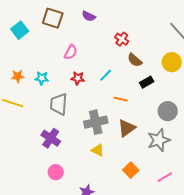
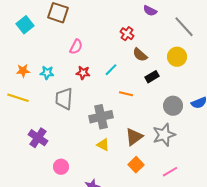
purple semicircle: (89, 16) -> (150, 11), moved
brown triangle: (127, 128) -> (134, 137), moved
purple cross: (51, 138) -> (38, 138), moved

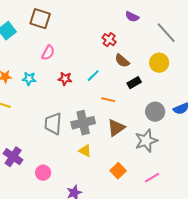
pink semicircle: (76, 47) -> (48, 53), moved
gray trapezoid: (64, 99) -> (53, 124), moved
brown triangle: (134, 137) -> (116, 128), moved
purple cross: (38, 138) -> (13, 157), moved

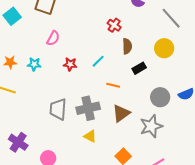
brown semicircle: (122, 61) -> (127, 46), turned -133

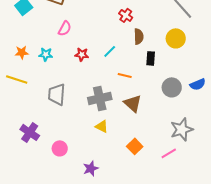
black rectangle: (139, 68) -> (151, 58), turned -56
gray trapezoid: (58, 109) -> (57, 94), moved
brown triangle: (121, 113) -> (133, 103), turned -42
gray star: (151, 126) -> (182, 129), moved

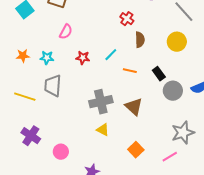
black rectangle: (151, 58) -> (159, 74), moved, turned -40
orange line: (125, 75) -> (130, 71), moved
yellow line: (17, 79) -> (25, 97), moved
gray trapezoid: (57, 94) -> (53, 86), moved

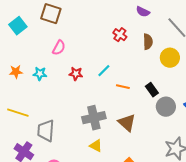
brown semicircle: (140, 40) -> (148, 42), moved
gray trapezoid: (53, 86) -> (46, 131), moved

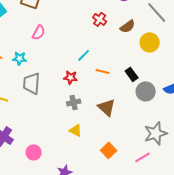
brown semicircle: (148, 42) -> (128, 26), turned 56
red star: (76, 74) -> (71, 77), moved
gray cross: (94, 118) -> (74, 102), size x0.6
gray trapezoid: (46, 131) -> (32, 83), moved

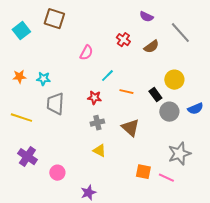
pink semicircle: (39, 32) -> (86, 53), moved
yellow circle: (150, 42) -> (174, 80), moved
orange square: (109, 150) -> (143, 172), moved, turned -35
pink line: (143, 157) -> (166, 178), turned 56

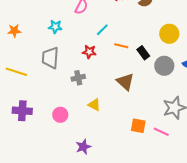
cyan star: (43, 79) -> (55, 27), moved
black rectangle: (155, 95) -> (143, 53), moved
gray cross: (97, 123) -> (78, 78), moved
purple cross: (27, 157) -> (22, 111), turned -30
pink circle: (57, 173) -> (60, 115), moved

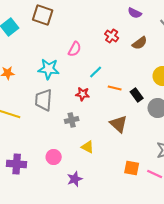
cyan star: (55, 27) -> (49, 69), size x1.5
purple cross: (22, 111) -> (17, 164), moved
purple star: (83, 147) -> (75, 179), moved

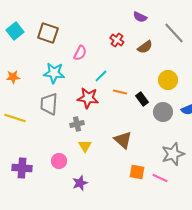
brown square: (43, 15) -> (48, 33), moved
red star: (83, 94) -> (88, 98), size x1.5
brown triangle: (119, 124) -> (123, 140), moved
yellow triangle: (88, 147) -> (85, 146), moved, turned 32

